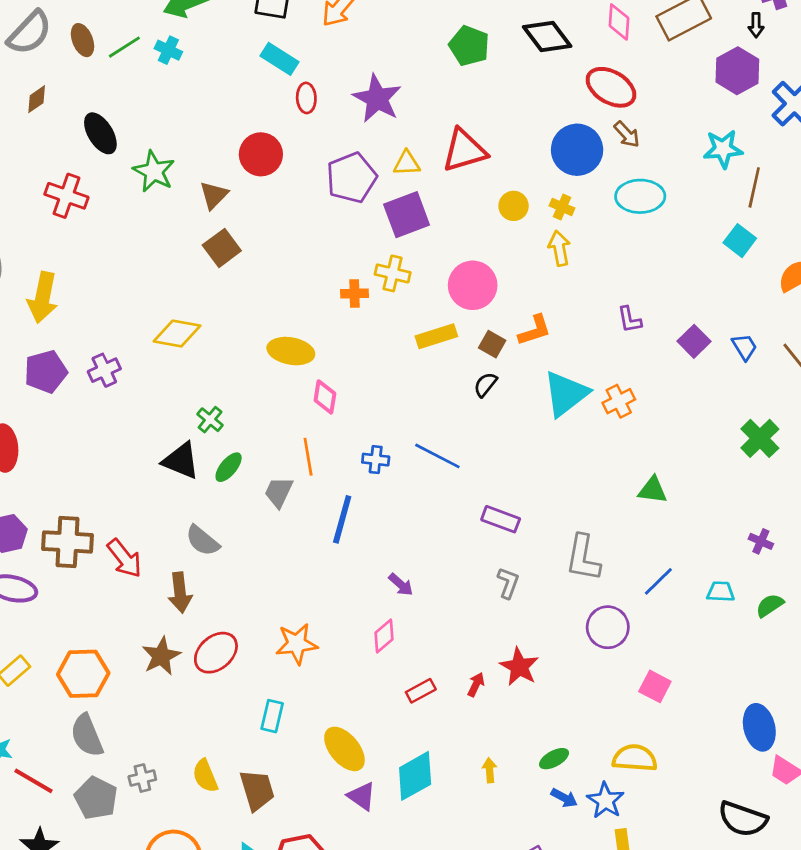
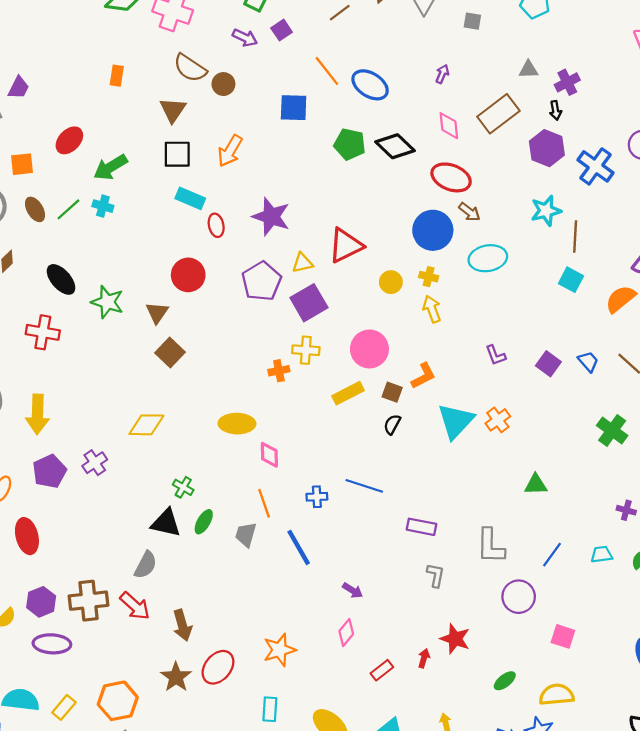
green pentagon: (469, 46) -> (350, 144), moved
blue line: (342, 519) -> (299, 547), turned -36
gray semicircle: (202, 541) -> (146, 565), moved, turned -92
green ellipse: (554, 759) -> (505, 681), moved

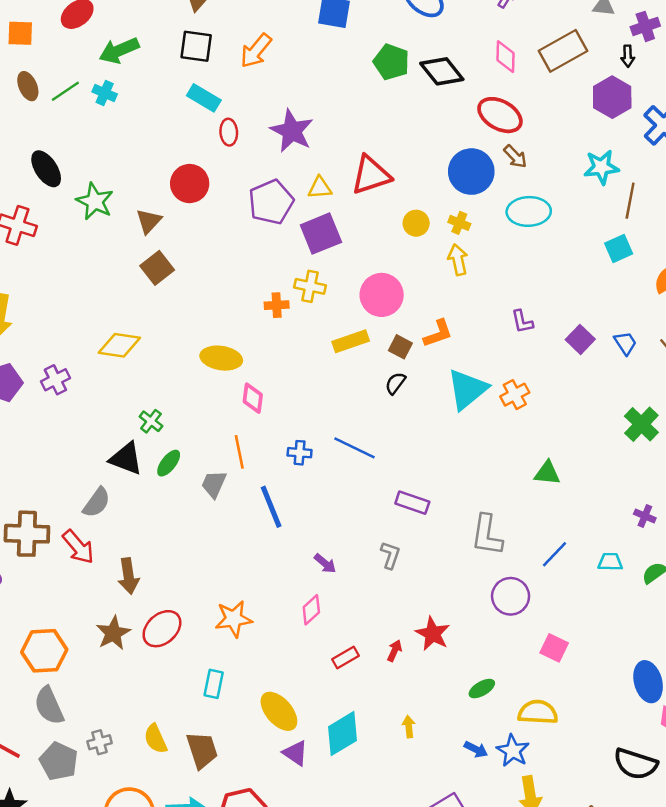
cyan square: (571, 280) -> (619, 248), turned 30
gray L-shape: (436, 575) -> (390, 555), moved

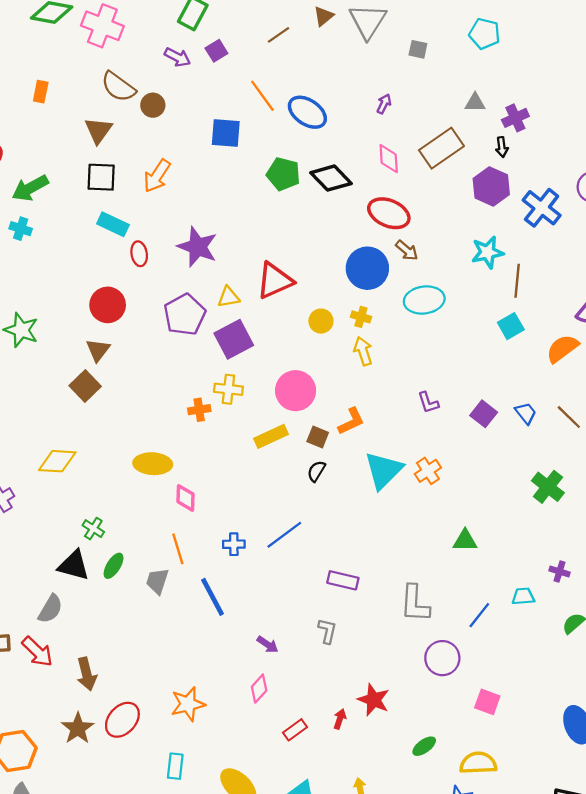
brown triangle: (149, 221) -> (98, 350), moved
blue line: (354, 448) -> (284, 535), turned -57
cyan trapezoid: (610, 562) -> (523, 596), moved

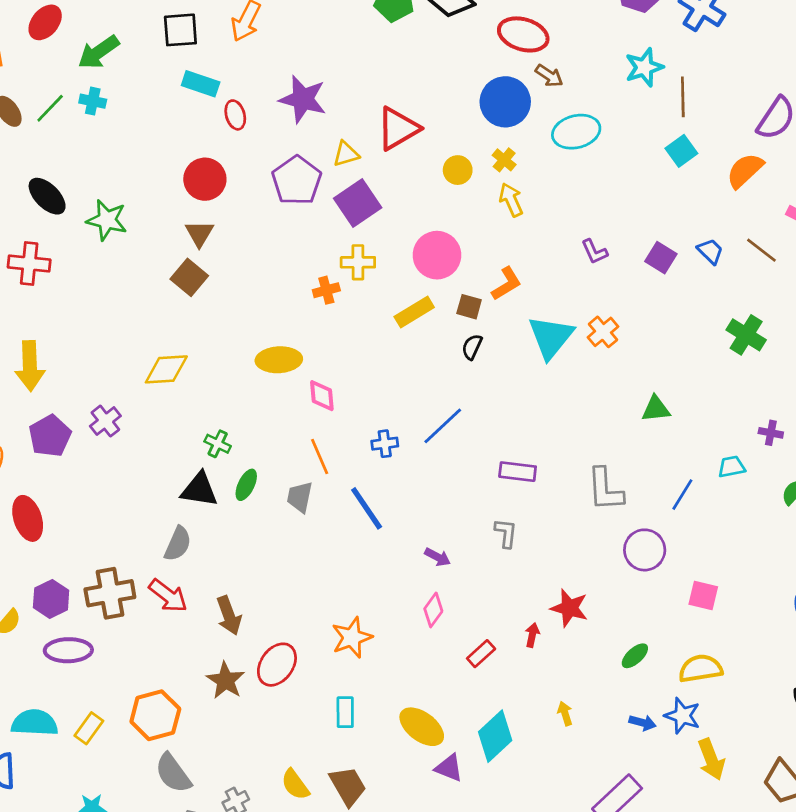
yellow cross: (361, 317) -> (504, 160), turned 30

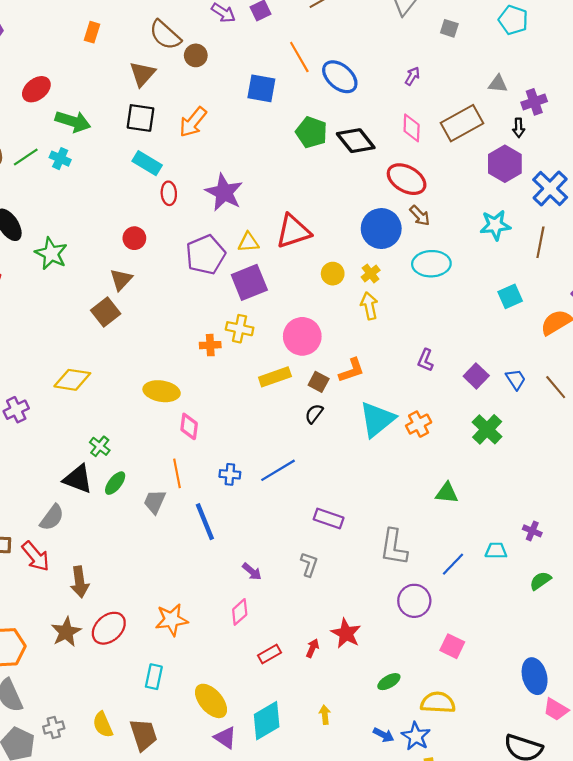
green arrow: (99, 52) -> (73, 121), turned -140
brown line: (683, 97) -> (540, 242), moved
red circle: (205, 179) -> (134, 238), size x0.7
purple L-shape: (594, 252) -> (425, 360), turned 35
green cross: (746, 335) -> (487, 429), moved

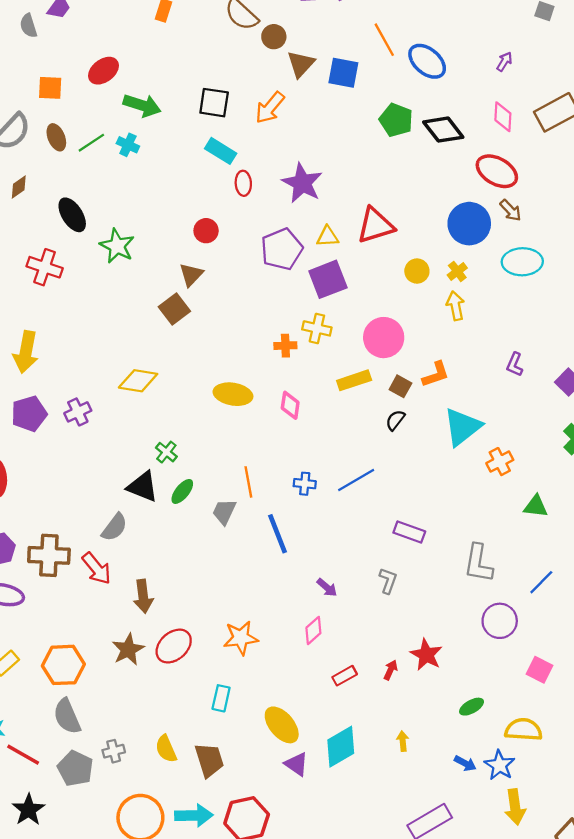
brown triangle: (142, 74) -> (301, 64), moved
orange cross: (419, 424) -> (500, 462), moved
pink diamond: (189, 426) -> (290, 405), moved

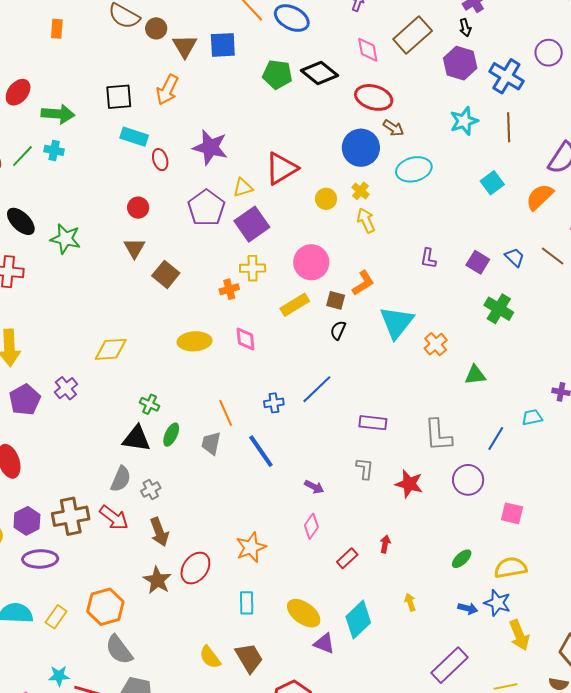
brown square: (174, 309) -> (166, 274), moved
red star: (426, 655) -> (409, 484), moved
gray cross: (114, 751) -> (151, 489), moved

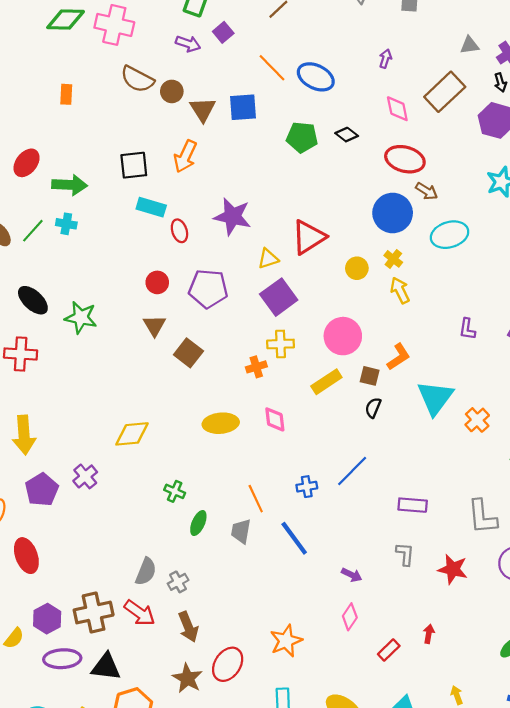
black diamond: (319, 73) -> (347, 135), size x0.6
purple pentagon: (206, 208) -> (208, 289), moved, turned -30
black triangle: (136, 439) -> (106, 667), moved

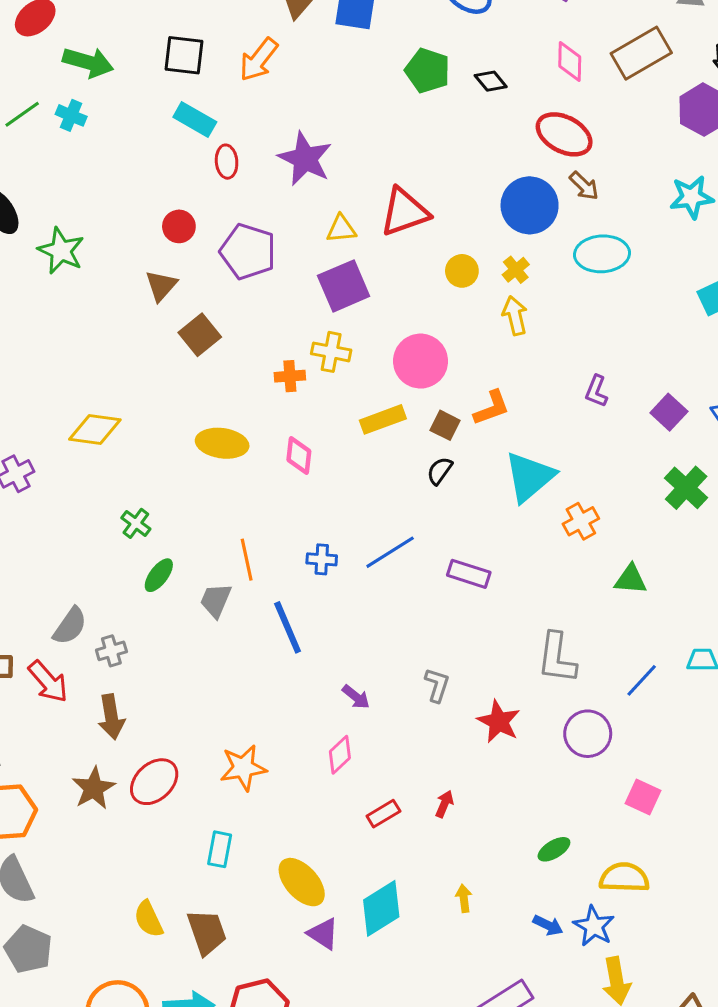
purple rectangle: (413, 505) -> (469, 574), moved

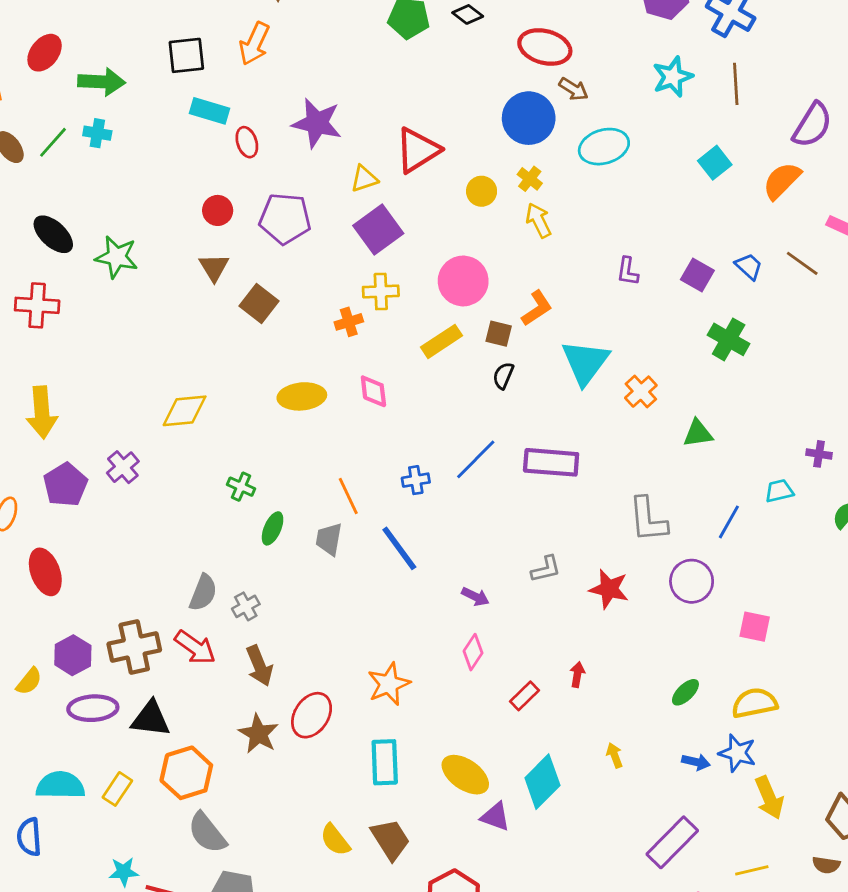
purple rectangle: (469, 574) -> (551, 462), size x1.4
gray L-shape: (437, 685) -> (546, 569), turned 72
cyan rectangle: (220, 849) -> (385, 762), size x1.4

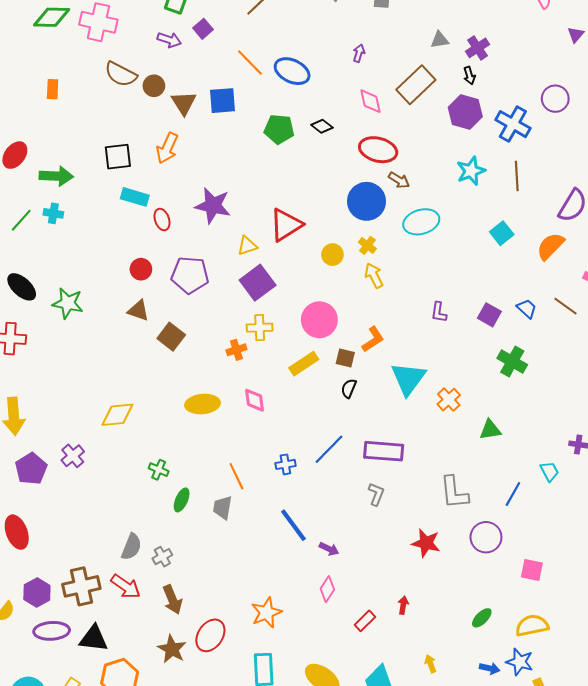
brown triangle: (214, 267) -> (138, 311), turned -40
cyan trapezoid: (779, 491) -> (549, 471), turned 75
blue line: (399, 548) -> (293, 525), moved
gray L-shape: (546, 569) -> (376, 494), moved, turned -55

